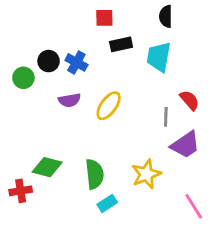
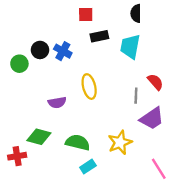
purple semicircle: (69, 100) -> (57, 102), moved
yellow ellipse: (109, 106) -> (89, 87), turned -50
green semicircle: (95, 174) -> (78, 142), turned -70

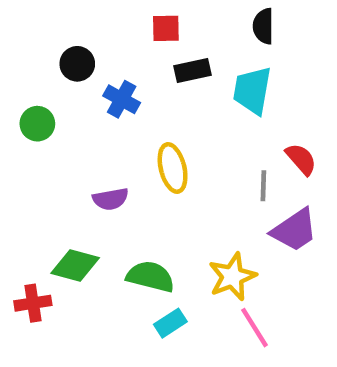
black circle: (40, 50) -> (77, 64), moved
pink line: (159, 169) -> (255, 328), moved

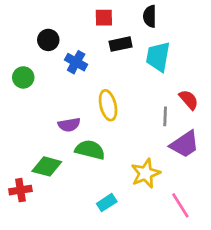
black semicircle: (263, 26) -> (150, 16), moved
green semicircle: (150, 277) -> (90, 150), moved
pink line: (255, 328) -> (180, 205), moved

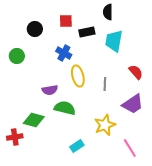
red square: (104, 18) -> (66, 21), moved
blue cross: (76, 62) -> (64, 53), moved
gray line: (165, 116) -> (105, 84), moved

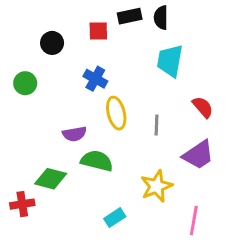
black rectangle: (87, 32) -> (130, 16), moved
pink line: (130, 148) -> (194, 220), turned 42

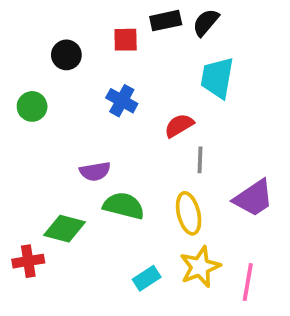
black semicircle: (161, 18) -> (206, 22), turned 40
red semicircle: (203, 107) -> (179, 126), moved, turned -80
yellow ellipse: (116, 113) -> (189, 213), moved
yellow star: (157, 186) -> (200, 267), moved

